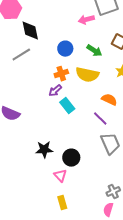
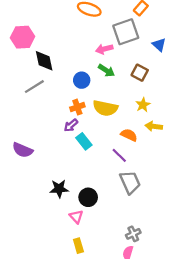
green arrow: (94, 51) -> (106, 70), moved

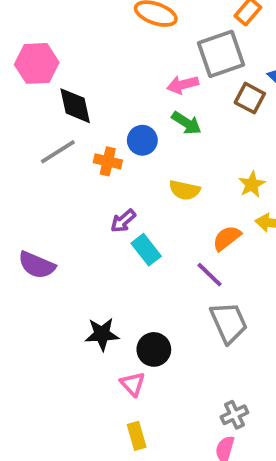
brown square: (140, 73) -> (250, 98), moved
orange cross: (77, 107) -> (108, 161), moved, turned 32
yellow semicircle: (105, 108) -> (185, 190), size x0.7
orange semicircle: (129, 135) -> (227, 238), turned -63

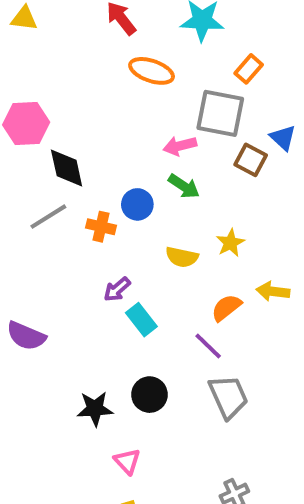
gray square: (221, 54) -> (220, 113), turned 30
yellow star: (252, 184) -> (230, 243), moved
black circle: (154, 349) -> (149, 395), moved

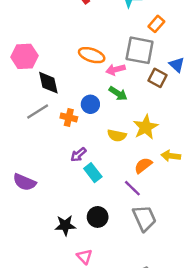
orange ellipse: (152, 71) -> (92, 55), moved
yellow star: (230, 243) -> (146, 127), size x1.5

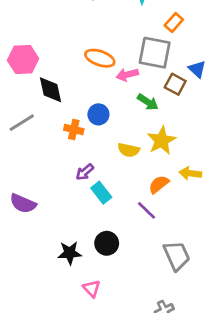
green arrow: (118, 93) -> (148, 102), moved
gray line: (38, 111) -> (22, 123), moved
gray trapezoid: (144, 218) -> (177, 256), moved

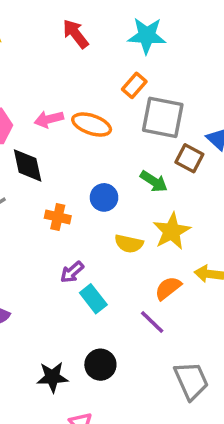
orange rectangle: (174, 23) -> (134, 85), moved
pink arrow: (127, 75) -> (49, 119), moved
blue circle: (98, 114) -> (104, 197), moved

